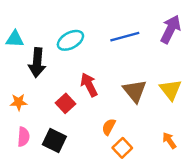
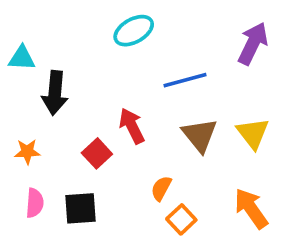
blue line: (125, 37) -> (185, 80), moved
cyan ellipse: (70, 40) -> (134, 31), moved
black square: (54, 140) -> (80, 208), turned -30
orange arrow: (169, 140) -> (251, 208), size x1.6

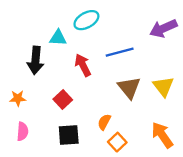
purple arrow: (253, 43) -> (163, 28), turned -140
cyan triangle: (22, 58) -> (58, 38), moved
red arrow: (132, 126) -> (83, 65), moved
black square: (80, 208) -> (69, 135), moved

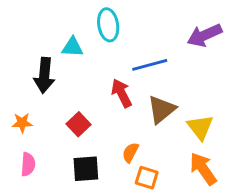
cyan ellipse: (86, 20) -> (108, 25), turned -70
red arrow: (83, 65) -> (122, 93), moved
yellow triangle: (163, 86) -> (200, 127), moved
brown triangle: (129, 88) -> (162, 109), turned 30
orange square: (117, 142) -> (147, 178), turned -30

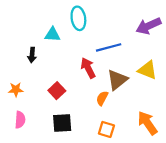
black arrow: (44, 75) -> (32, 55), size x0.6
yellow triangle: (200, 127) -> (147, 70), moved, turned -30
orange semicircle: (130, 152) -> (102, 98), moved

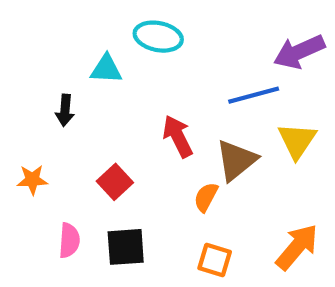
cyan ellipse: (78, 18) -> (158, 37), turned -70
blue line: (109, 47) -> (254, 95), moved
yellow triangle: (147, 70) -> (297, 141), turned 42
pink semicircle: (20, 120) -> (69, 240), moved
orange arrow: (147, 123) -> (297, 247), turned 75

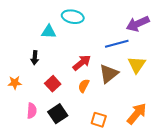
black arrow: (65, 110) -> (35, 58), moved
red arrow: (178, 136) -> (82, 63), turned 78
orange semicircle: (206, 197) -> (84, 86), moved
black square: (126, 247) -> (58, 114), turned -30

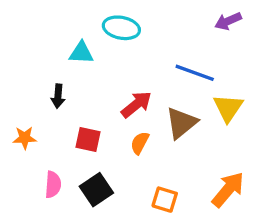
purple arrow: (138, 24) -> (228, 21), moved, size x0.7
blue line: (117, 44) -> (195, 73), turned 35
red square: (53, 84) -> (88, 140), turned -35

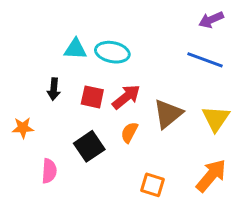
cyan ellipse: (121, 28) -> (112, 52), moved
blue line: (195, 73) -> (205, 60), moved
yellow triangle: (228, 108) -> (216, 119), moved
red square: (88, 140) -> (92, 97), moved
black square: (96, 190) -> (89, 146), moved

